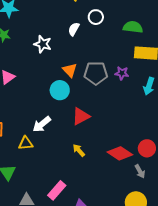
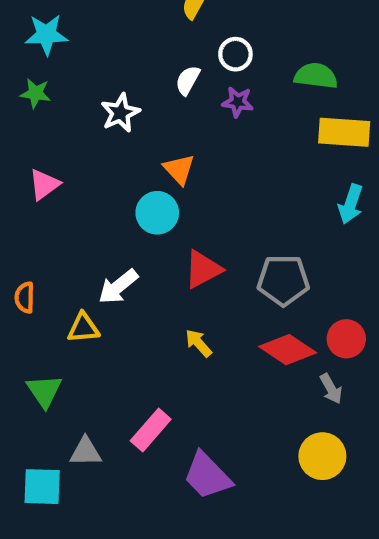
white star: (43, 44) -> (120, 113), turned 30
gray pentagon: (96, 73) -> (283, 280), moved
purple star: (122, 73) -> (238, 102), moved

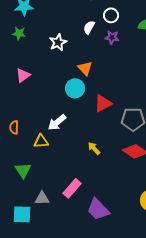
red triangle: (203, 269) -> (103, 103), moved

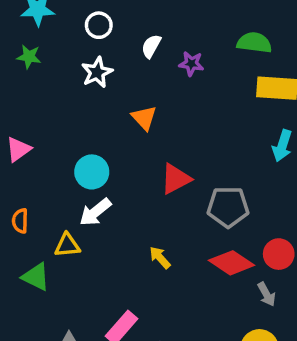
white circle: (111, 15) -> (99, 25), moved
pink triangle: (23, 75) -> (18, 149), moved
cyan circle: (75, 88) -> (92, 172), moved
green triangle: (23, 170) -> (36, 277), moved, turned -30

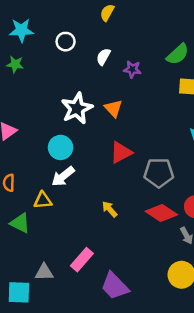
green semicircle: (254, 43) -> (178, 54), turned 130
white star: (97, 72) -> (77, 108), moved, size x1.4
orange triangle: (144, 118) -> (113, 108), moved

